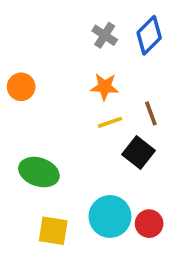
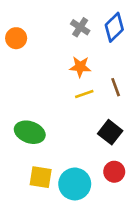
orange circle: (21, 87) -> (16, 38), moved
black square: (138, 153) -> (110, 132), moved
cyan circle: (110, 216) -> (75, 184), moved

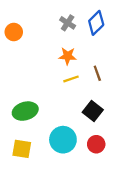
green ellipse: (30, 132) -> (25, 111), turned -35
yellow square: (41, 177) -> (22, 149), moved
cyan circle: (75, 184) -> (63, 140), moved

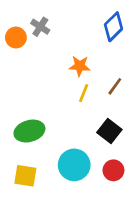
gray cross: (68, 23) -> (40, 27), moved
brown line: (97, 73) -> (115, 86), turned 56
yellow line: (71, 79) -> (84, 93), turned -49

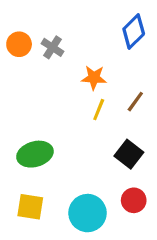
gray cross: (40, 27) -> (52, 47), moved
cyan circle: (74, 165) -> (88, 213), moved

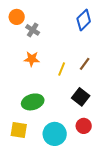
orange circle: (19, 44) -> (17, 17), moved
orange star: (94, 78) -> (32, 59), moved
green ellipse: (35, 154) -> (33, 102), moved

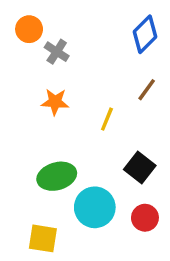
brown line: (85, 64) -> (147, 90), moved
yellow square: (19, 130) -> (43, 238), moved
cyan circle: (55, 134) -> (95, 207), moved

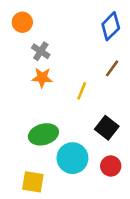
gray cross: (57, 52) -> (41, 51), moved

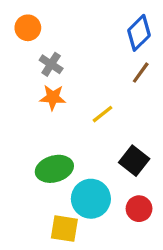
brown line: (112, 68) -> (141, 73), moved
yellow line: (82, 91) -> (103, 114), turned 30
yellow square: (33, 182) -> (64, 229), moved

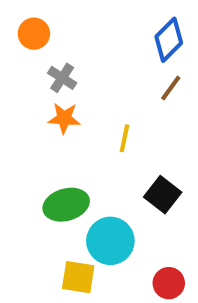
yellow line: (103, 114) -> (124, 138), turned -40
red circle: (139, 209) -> (169, 283), moved

